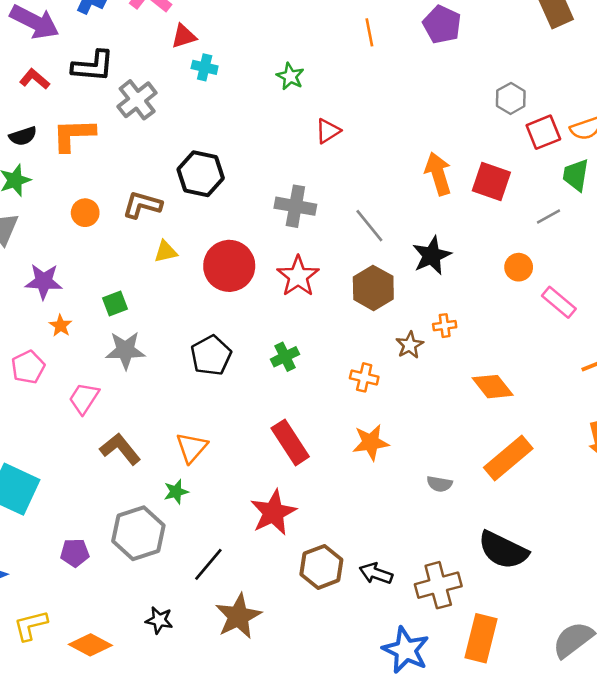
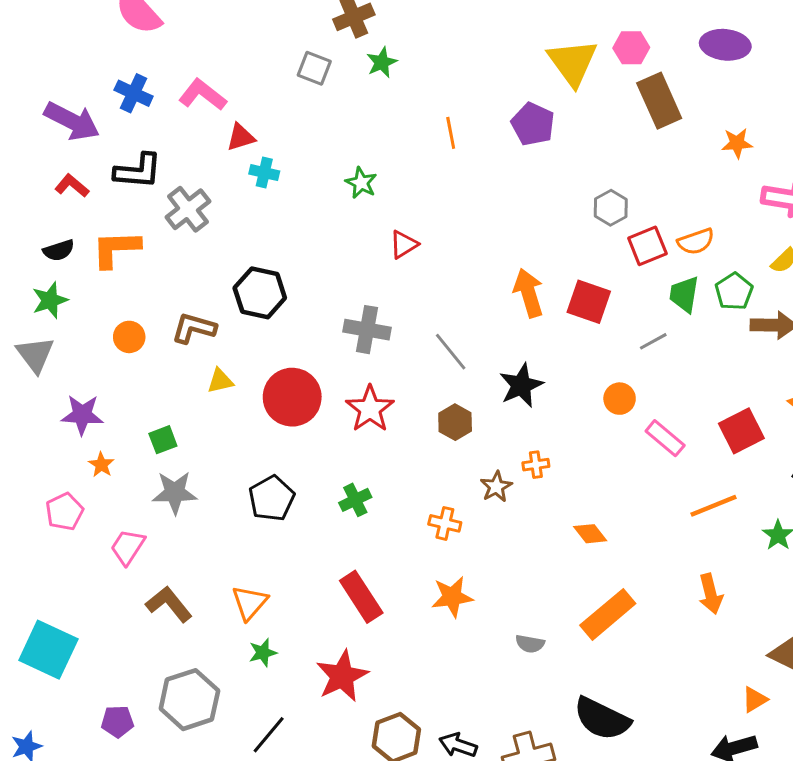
brown hexagon: (373, 288) -> (455, 422), size x0.7
orange diamond: (493, 387) -> (590, 534), size x0.7
green star: (176, 492) -> (263, 653), moved

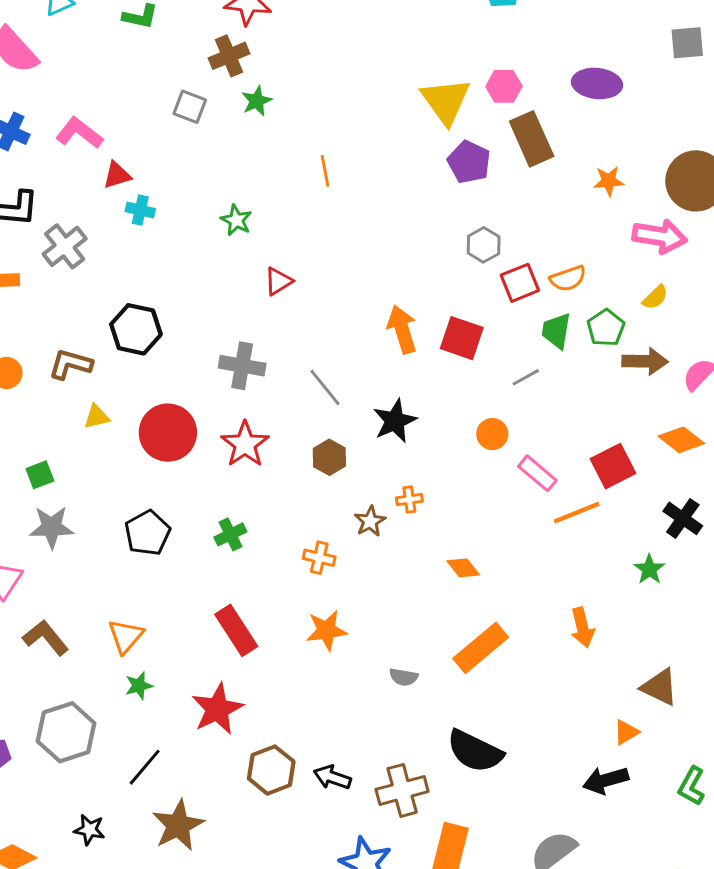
purple pentagon: (533, 124) -> (469, 162), moved
orange line: (713, 506) -> (577, 513), moved

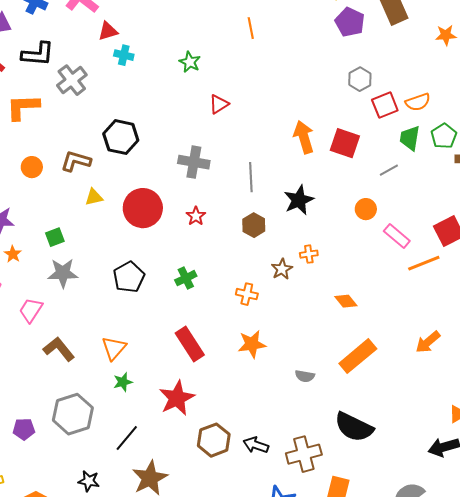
gray line: (325, 388) -> (251, 177), turned 36
red star: (245, 444) -> (196, 216), size x0.6
orange arrow: (582, 628) -> (428, 342), turned 64

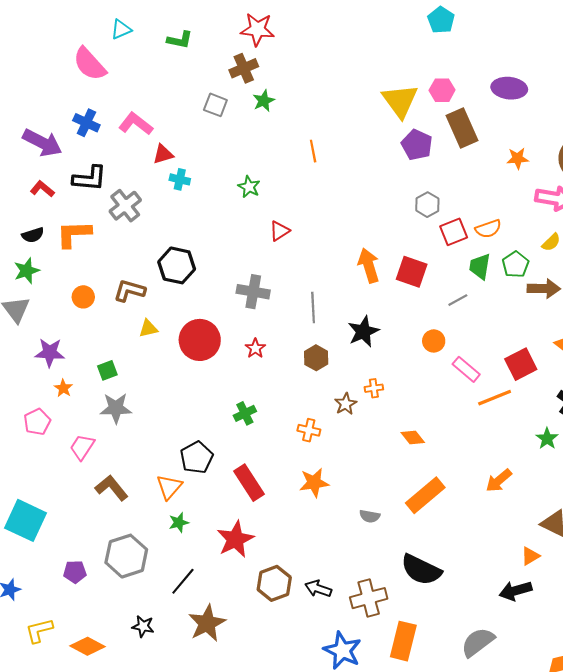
black pentagon: (129, 277) -> (197, 457), moved

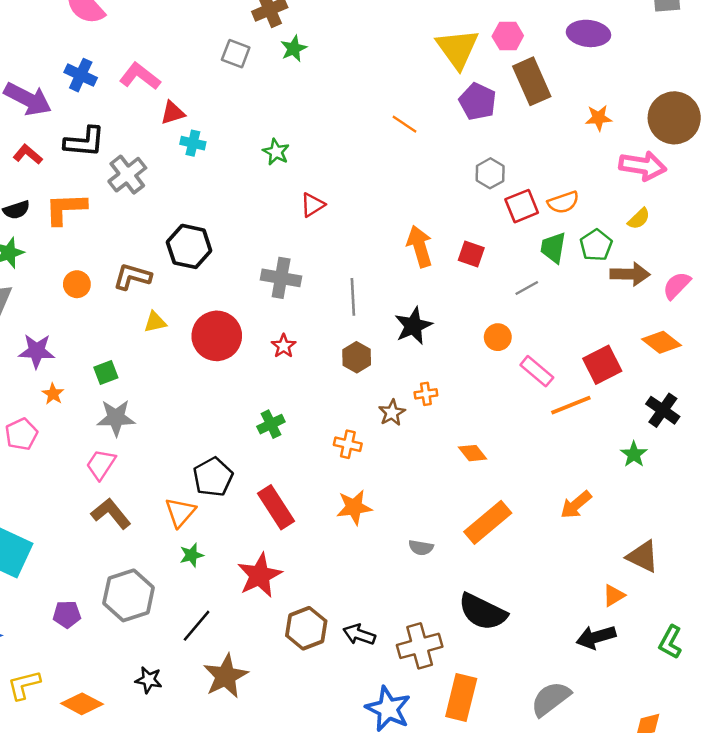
orange line: (313, 151) -> (405, 124), moved, turned -45
red square: (412, 272) -> (471, 254), size x0.7
pink trapezoid: (82, 447) -> (101, 464), moved

